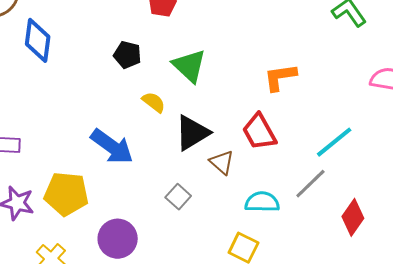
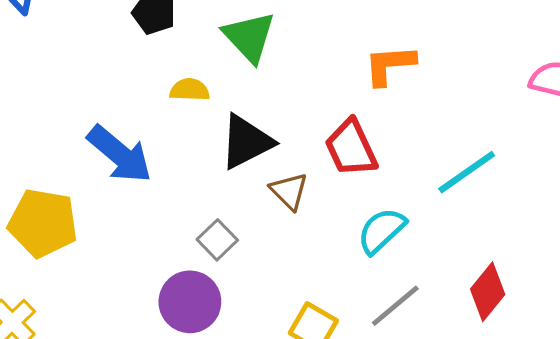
yellow semicircle: (154, 102) -> (190, 90), turned -40
gray line: (310, 184) -> (395, 306), moved
cyan semicircle: (262, 202) -> (381, 231), moved, turned -48
purple circle: (118, 239) -> (190, 302), moved

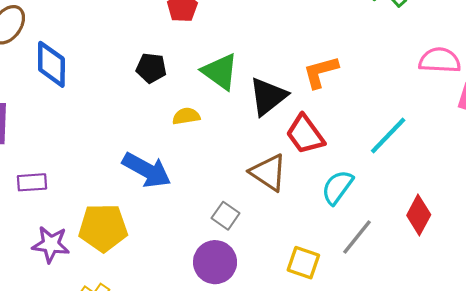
black triangle: (246, 142) -> (268, 96), moved
brown triangle: (289, 191) -> (268, 172), size x1.4

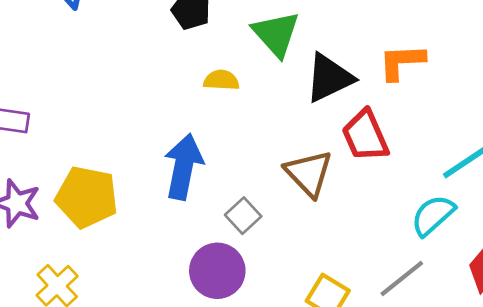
blue arrow: (147, 170) -> (184, 167), moved, turned -120
cyan semicircle: (337, 187) -> (433, 215), moved

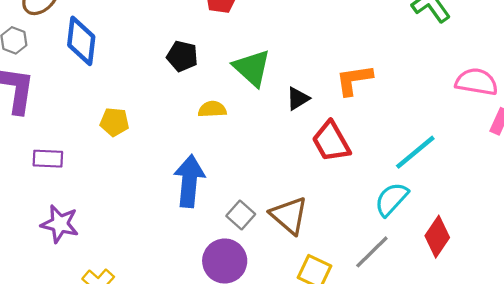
black triangle: (329, 78) -> (298, 99), size x0.6
brown triangle: (309, 173) -> (289, 215), moved
yellow pentagon: (87, 197) -> (114, 122), moved, size x0.6

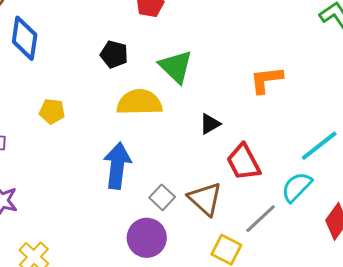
black triangle: (298, 99) -> (210, 124), moved
yellow semicircle: (212, 109) -> (139, 102), size x1.8
red trapezoid: (331, 142) -> (243, 162), moved
gray line: (372, 252) -> (261, 219), moved

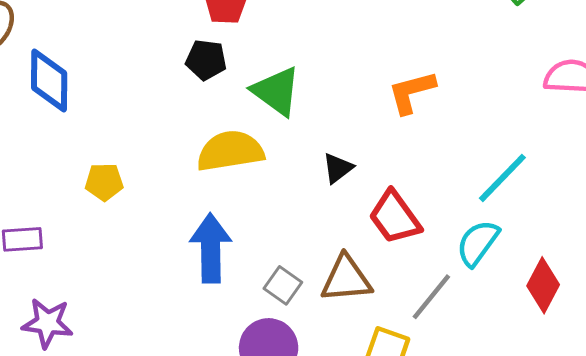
black pentagon: (114, 54) -> (206, 60), moved
brown triangle: (205, 199) -> (346, 279), turned -39

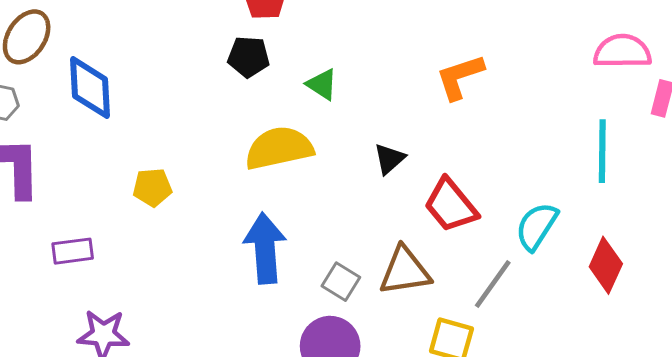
green triangle: (276, 91) -> (322, 84), size x0.6
cyan line: (502, 178) -> (602, 151), moved, turned -40

